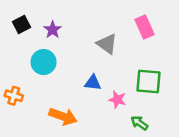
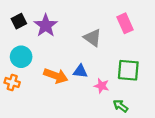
purple star: (53, 30) -> (46, 25), size x1.5
cyan circle: (44, 62) -> (21, 57), moved
orange arrow: (63, 116) -> (56, 76), moved

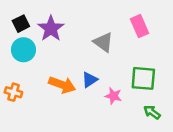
cyan circle: (21, 57) -> (23, 50), moved
blue triangle: (80, 71) -> (90, 80), turned -40
green arrow: (120, 106) -> (152, 112), moved

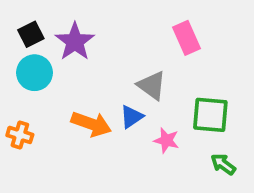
pink rectangle: (140, 26) -> (187, 38), moved
gray triangle: (103, 42) -> (152, 86), moved

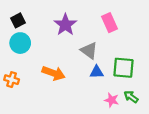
purple star: (75, 42) -> (65, 25), moved
blue triangle: (132, 117) -> (97, 72), moved, turned 32
pink star: (166, 140) -> (112, 100), moved

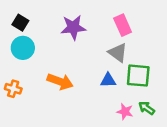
black square: (18, 20) -> (20, 23), turned -32
purple star: (65, 25) -> (73, 27), turned 30
gray triangle: (89, 51) -> (118, 53), moved

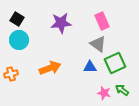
green square: (138, 76) -> (115, 63), turned -30
orange arrow: (60, 82) -> (50, 68), turned -40
orange cross: (13, 89) -> (11, 74), turned -32

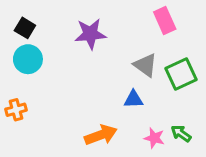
pink rectangle: (102, 21) -> (165, 21), moved
green square: (115, 63) -> (181, 74), moved
orange arrow: (50, 68) -> (101, 135), moved

